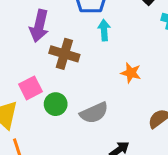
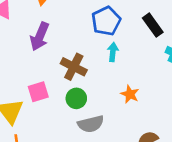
purple arrow: (39, 26) -> (40, 36), moved
green circle: (56, 104) -> (76, 98), moved

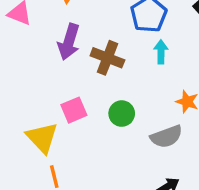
brown cross: (74, 67) -> (107, 58), moved
gray semicircle: (91, 124) -> (166, 137), moved

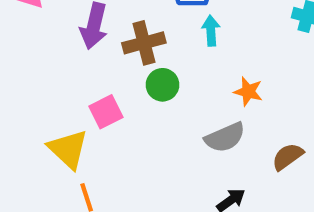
brown cross: (107, 58) -> (144, 43), turned -32
green circle: (122, 114) -> (163, 85), moved

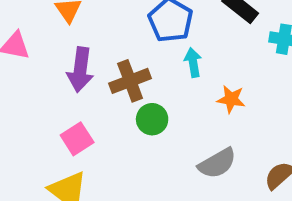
orange star: (248, 92) -> (231, 99), moved
pink square: (106, 112) -> (77, 139), moved

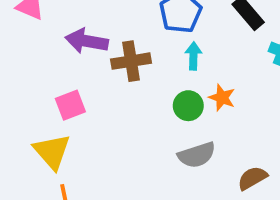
purple arrow: (80, 70) -> (87, 41), turned 81
green circle: (152, 119) -> (188, 106), moved

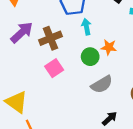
purple arrow: (87, 41) -> (22, 32), turned 140
pink square: (70, 105) -> (54, 68), moved

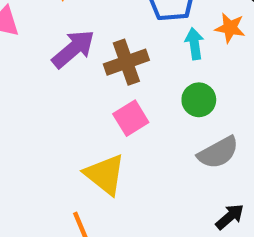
orange star: (109, 47) -> (230, 28), moved
yellow triangle: (16, 102) -> (105, 174), moved

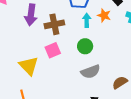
purple arrow: (73, 49) -> (31, 15), turned 130
yellow triangle: (105, 174) -> (29, 66), moved

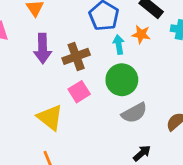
green circle: (85, 46) -> (122, 80), size x1.5

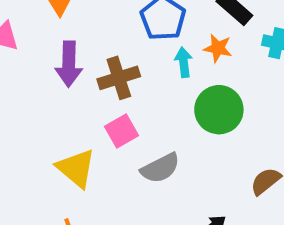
green circle: (122, 80) -> (219, 110), moved
gray semicircle: (134, 113) -> (160, 168), moved

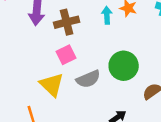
green circle: (219, 110) -> (124, 66), moved
yellow triangle: (76, 168) -> (52, 85), moved

